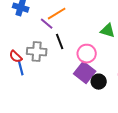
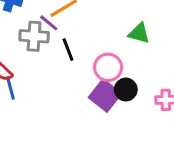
gray cross: (37, 52) -> (34, 36), moved
black circle: (99, 82) -> (126, 90), moved

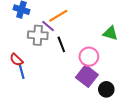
black circle: (126, 90) -> (106, 89), moved

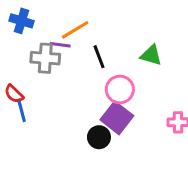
purple line: (48, 26) -> (60, 45), turned -32
black line: (61, 44) -> (99, 57), moved
black circle: (106, 89) -> (99, 137), moved

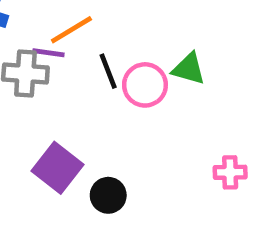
pink circle: (120, 89) -> (145, 85), moved
purple square: (117, 118) -> (58, 168), moved

